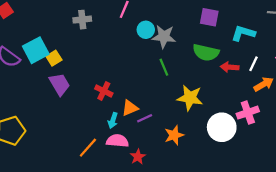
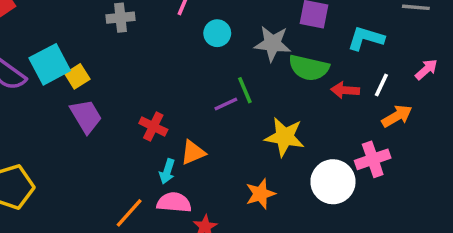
gray star: (164, 37) -> (273, 44), moved
purple line: (145, 118) -> (226, 104), moved

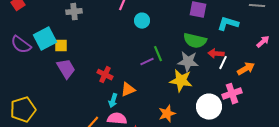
gray cross: (121, 18) -> (74, 12), moved
gray star: (273, 44) -> (188, 62), moved
yellow square: (77, 76) -> (61, 46), turned 32
white line: (381, 85) -> (223, 63), moved

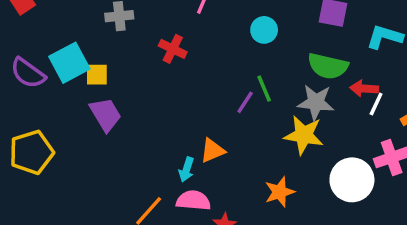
cyan circle: (142, 21) -> (264, 30), moved
purple line: (147, 62) -> (245, 102), turned -32
red cross: (105, 75) -> (173, 49), moved
yellow pentagon: (23, 110) -> (31, 152), moved

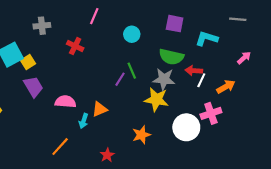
yellow square: (97, 75) -> (28, 62), turned -32
pink semicircle: (193, 201) -> (65, 102), moved

